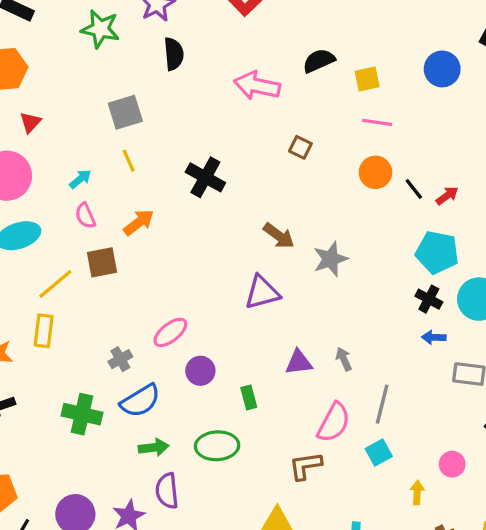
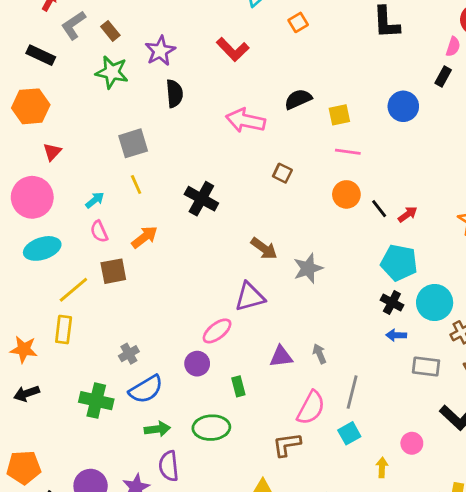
pink ellipse: (170, 332) -> (217, 331), moved

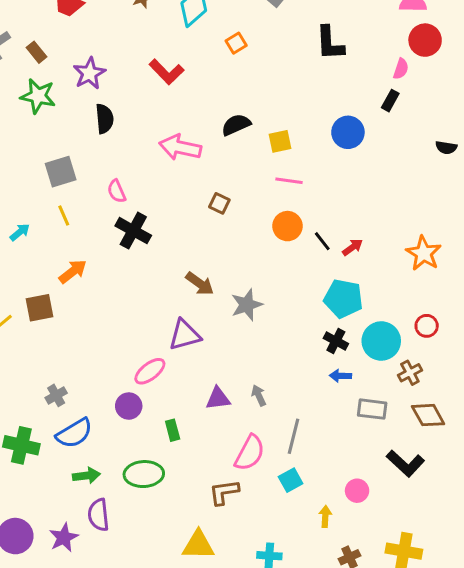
pink semicircle: (99, 231) -> (117, 191), moved

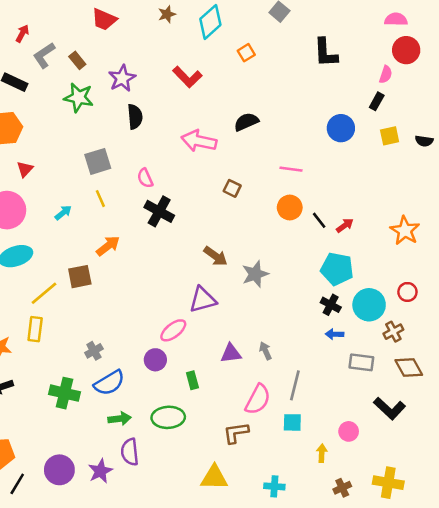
yellow square: (280, 141) -> (390, 136), moved
cyan square: (291, 480) -> (292, 422), turned 30

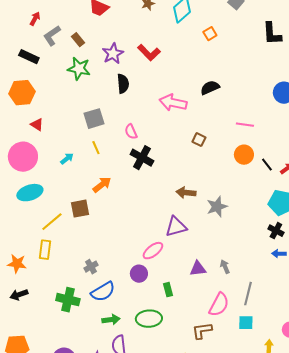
red L-shape: (187, 77) -> (149, 53), moved
red triangle: (25, 169) -> (37, 125), turned -40
brown arrow: (216, 256) -> (186, 193), turned 150

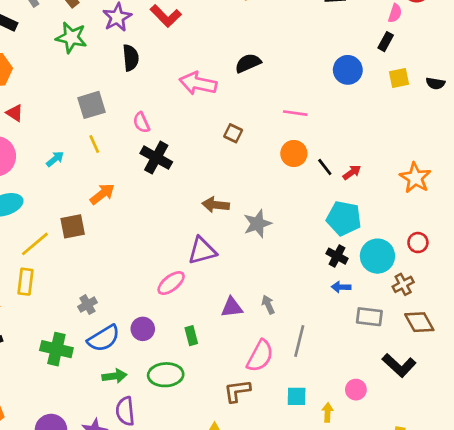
purple circle: (139, 274) -> (143, 329), moved
cyan square: (246, 323) -> (297, 396), moved

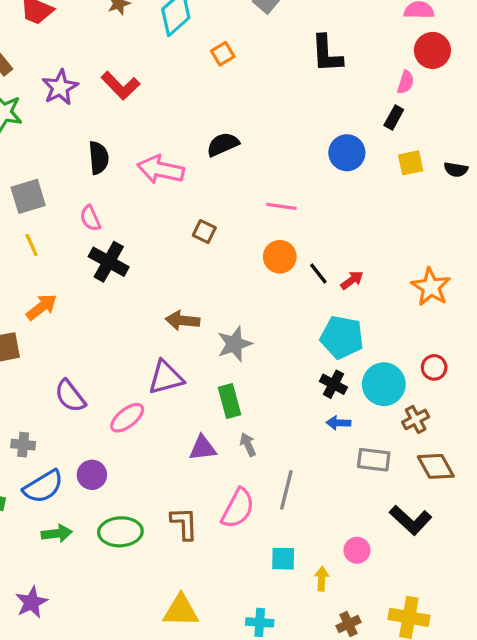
black semicircle: (131, 58) -> (99, 158), moved
gray cross: (87, 305) -> (23, 445), turned 36
green rectangle: (191, 336) -> (229, 401), moved, size x1.4
brown L-shape: (237, 391) -> (184, 523), moved, turned 96
purple semicircle: (125, 411) -> (70, 396), moved, turned -32

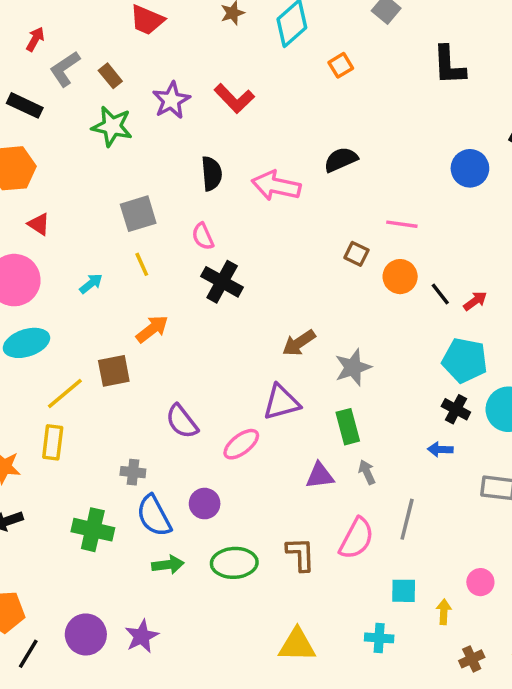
brown square: (204, 232) -> (356, 254), moved
brown arrow: (182, 320) -> (299, 343), turned -40
blue arrow: (338, 423) -> (440, 449), moved
blue semicircle: (43, 487) -> (154, 516), turned 93
cyan cross: (260, 622) -> (379, 638), moved

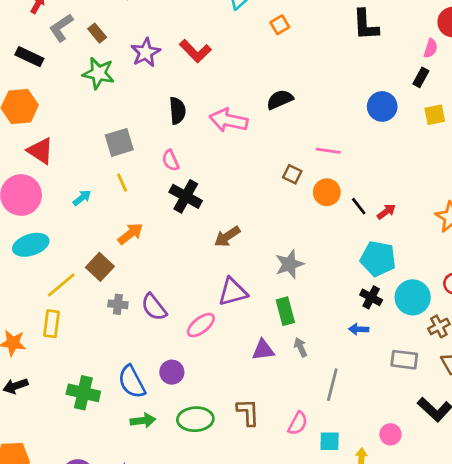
red triangle: (39, 224) -> (40, 151), size x1.5
brown arrow: (299, 343) -> (227, 237), moved
brown square: (114, 371) -> (100, 267), turned -36
gray cross: (133, 472) -> (118, 304), moved
pink semicircle: (356, 538) -> (298, 423), moved, size x0.7

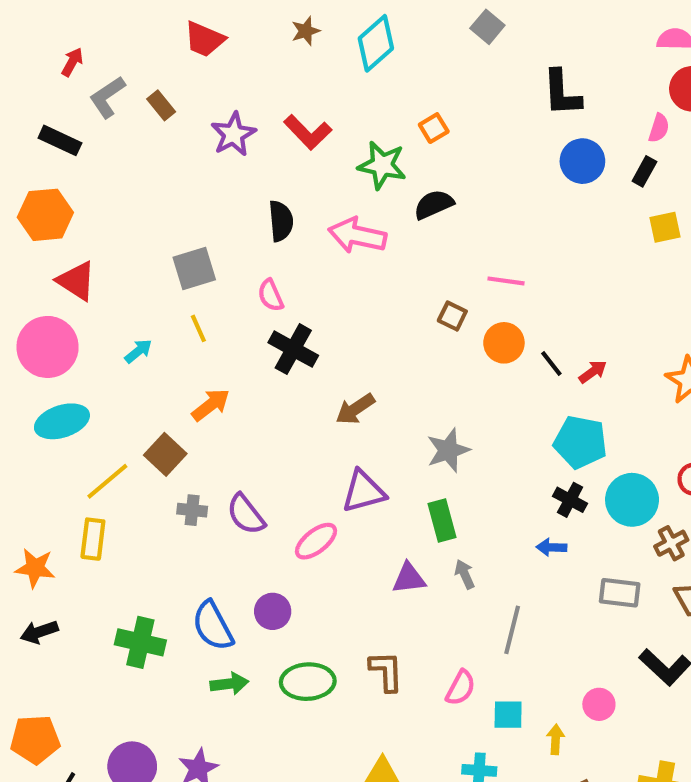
orange square: (280, 25) -> (434, 128), moved
green star: (99, 73) -> (382, 165), moved
blue circle: (382, 106) -> (582, 161), moved

